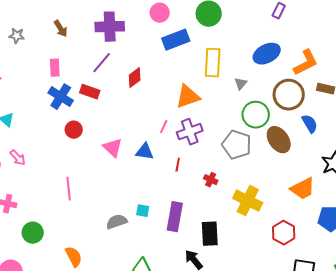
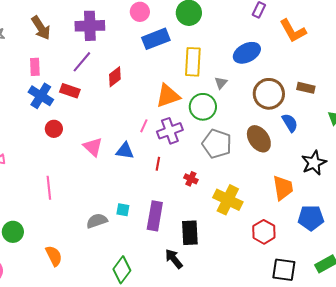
brown arrow: (61, 29) -> (41, 28), size x1.4
orange L-shape: (306, 63) -> (293, 31), moved, turned 88
green circle: (256, 115) -> (203, 107), moved
orange trapezoid: (303, 189) -> (283, 188), turned -72

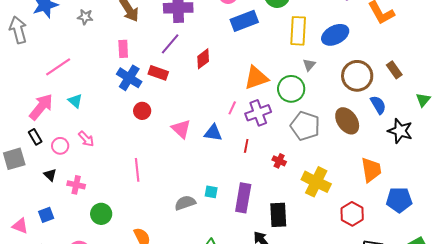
yellow rectangle: (193, 62) -> (298, 31), moved
brown rectangle: (306, 88) -> (394, 70), turned 42
black star: (314, 163) -> (400, 131), moved, turned -30

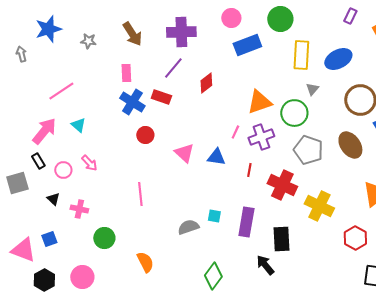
gray arrow: (18, 30) -> (21, 54), size x0.6
red cross: (279, 161) -> (282, 185), size x2.0
pink triangle: (20, 226) -> (23, 250), size x1.5

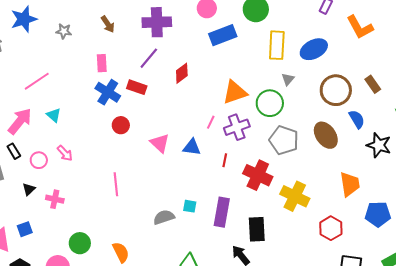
brown arrow: (132, 34) -> (108, 24), size x0.7
black triangle: (53, 199) -> (29, 189), turned 32
green circle: (104, 238) -> (80, 243), moved

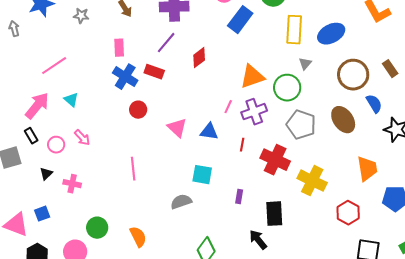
blue rectangle: (223, 35) -> (240, 20), turned -32
cyan square: (190, 206) -> (202, 175), moved, size x1.5
purple rectangle: (222, 212) -> (239, 197), size x0.5

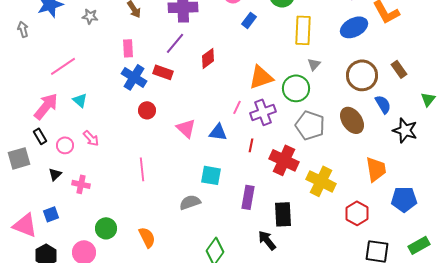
blue rectangle: (240, 20) -> (249, 20), size x0.6
blue ellipse: (331, 34) -> (354, 27), moved
purple rectangle: (239, 197) -> (248, 197), size x1.6

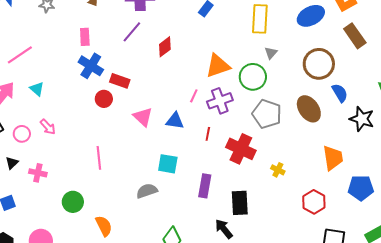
brown rectangle: (399, 69) -> (355, 36), moved, size x1.4
red rectangle: (163, 72) -> (120, 81), moved
yellow cross: (321, 181) -> (278, 170), size x0.5
green circle: (106, 228) -> (73, 202), moved

